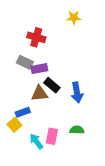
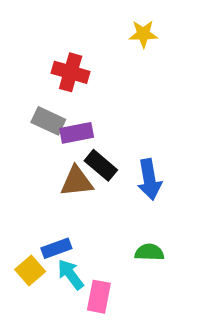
blue rectangle: (23, 112) -> (56, 248), moved
yellow square: (14, 125) -> (30, 270), moved
pink rectangle: (52, 136) -> (99, 297), moved

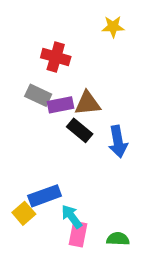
brown triangle: (77, 181) -> (88, 103), moved
blue rectangle: (56, 248) -> (45, 196), size x1.4
green semicircle: (149, 252) -> (118, 239), moved
cyan arrow: (71, 274) -> (72, 217), moved

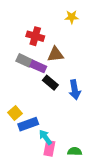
brown triangle: (88, 103) -> (55, 54), moved
purple rectangle: (60, 105) -> (38, 66), turned 35
yellow square: (24, 213) -> (15, 113), moved

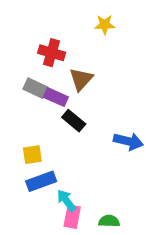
brown triangle: (55, 54) -> (81, 79), turned -42
blue arrow: (75, 90) -> (128, 141), moved, turned -66
yellow square: (15, 113) -> (32, 155), moved, turned 32

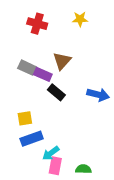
red cross: (52, 53) -> (37, 24), moved
blue arrow: (128, 141) -> (98, 95), moved
cyan arrow: (66, 200) -> (51, 153), turned -90

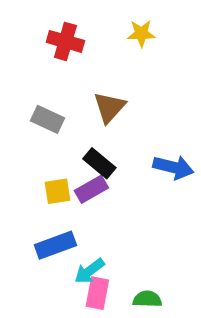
purple rectangle: (43, 74) -> (91, 189), moved, turned -54
yellow square: (25, 118) -> (57, 191), moved

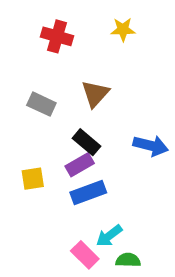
yellow square: (57, 191) -> (33, 179), moved
blue rectangle: (55, 245) -> (88, 192), moved
cyan arrow: (89, 271) -> (109, 236), moved
pink rectangle: (97, 293) -> (85, 255), turned -56

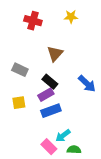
gray rectangle: (41, 104) -> (20, 70), moved
blue arrow: (151, 146) -> (87, 84), turned 30

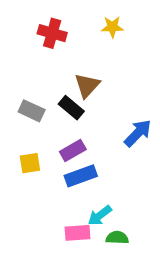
black rectangle: (50, 82) -> (71, 108), moved
blue arrow: (87, 84) -> (138, 133), turned -90
pink rectangle: (49, 147) -> (78, 233), turned -49

